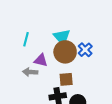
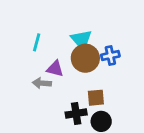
blue cross: (85, 50) -> (110, 56), turned 32
brown square: (66, 79) -> (96, 98), moved

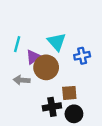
brown circle: (85, 58) -> (46, 67), moved
purple triangle: (55, 69) -> (33, 57), moved, turned -49

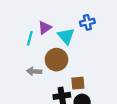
blue cross: (82, 56) -> (87, 22), moved
purple triangle: (33, 57) -> (45, 28), moved

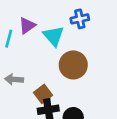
brown circle: (56, 60) -> (73, 65), moved
brown square: (78, 83) -> (43, 94), moved, turned -32

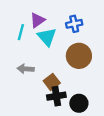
blue cross: (80, 19) -> (74, 24), moved
cyan triangle: (53, 36) -> (47, 37), moved

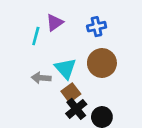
cyan triangle: (47, 37) -> (65, 68), moved
black cross: (56, 96) -> (76, 109), turned -30

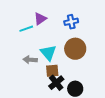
cyan line: (36, 36) -> (26, 29), turned 56
brown square: (71, 93) -> (52, 71), turned 32

